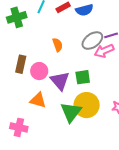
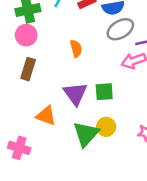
gray ellipse: (92, 41) -> (120, 29), moved
pink circle: (39, 71) -> (26, 35), moved
yellow circle: (87, 105) -> (106, 127), size x0.6

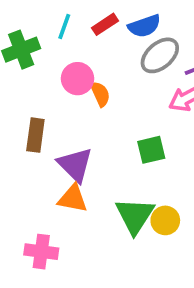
pink circle: (26, 35) -> (78, 79), moved
purple triangle: (75, 94) -> (75, 165), moved
yellow circle: (106, 127) -> (165, 220), moved

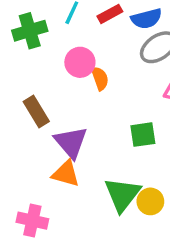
brown rectangle: (35, 135) -> (36, 112), turned -44

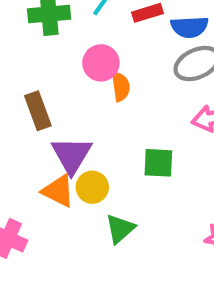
green triangle: (122, 194) -> (120, 229), size x0.7
yellow circle: (150, 201) -> (92, 187), moved

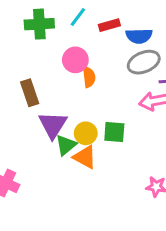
yellow circle: (92, 187) -> (86, 133), moved
orange triangle: (58, 191) -> (85, 157), moved
green triangle: (120, 229) -> (66, 145), moved

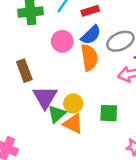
blue semicircle: (139, 36) -> (91, 35), moved, turned -40
orange semicircle: (89, 77) -> (89, 57), moved, size x1.5
green square: (114, 132) -> (109, 113), moved

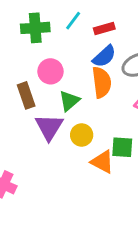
pink circle: (62, 41) -> (50, 71), moved
green triangle: (57, 114) -> (69, 101), moved
orange triangle: (73, 124) -> (102, 162), moved

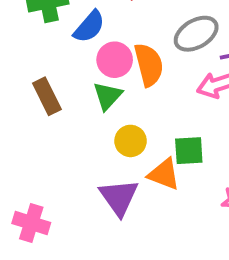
blue semicircle: (104, 56) -> (89, 27), moved
pink circle: (50, 71) -> (115, 60), moved
purple triangle: (49, 127) -> (119, 197), moved

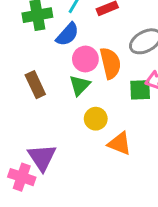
green square: (189, 151) -> (140, 90), moved
purple triangle: (119, 197) -> (42, 157), moved

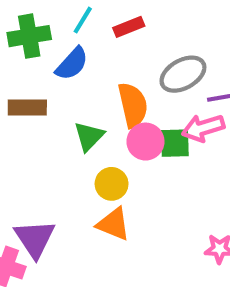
pink circle: (85, 59) -> (145, 142), moved
brown rectangle: (35, 85) -> (27, 108), moved, turned -65
orange triangle: (120, 144) -> (113, 224), moved

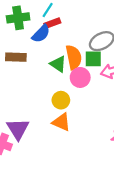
red rectangle: (129, 27) -> (52, 23), moved
green triangle: (89, 136) -> (58, 64), moved, turned -42
green square: (175, 143) -> (93, 59), moved

